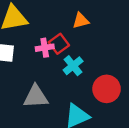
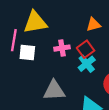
red square: (59, 44) -> (86, 49), moved

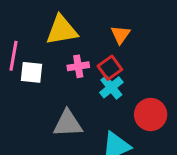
yellow triangle: (35, 22) -> (62, 30), moved
orange triangle: (93, 25) -> (120, 35), turned -40

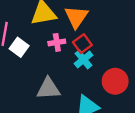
orange triangle: (120, 35) -> (76, 17), moved, size x1.5
white square: (32, 72) -> (19, 47), turned 30

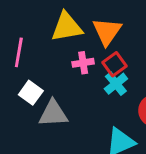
white square: (19, 47) -> (31, 93), moved
gray triangle: (48, 89) -> (53, 114), moved

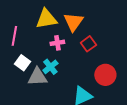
red square: (114, 64) -> (88, 44), moved
cyan cross: (116, 84) -> (50, 67), moved

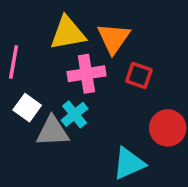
pink cross: (57, 43) -> (86, 74), size x1.5
red square: (88, 44) -> (139, 75), turned -35

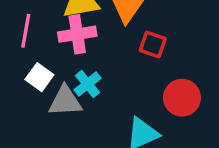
pink cross: (86, 74) -> (77, 34), moved

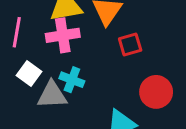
red square: (153, 44) -> (130, 44), turned -35
cyan cross: (88, 84) -> (72, 80), turned -30

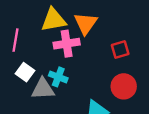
pink cross: (63, 35) -> (67, 44), moved
red square: (130, 44) -> (120, 50), moved

